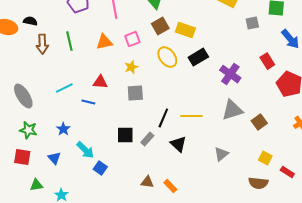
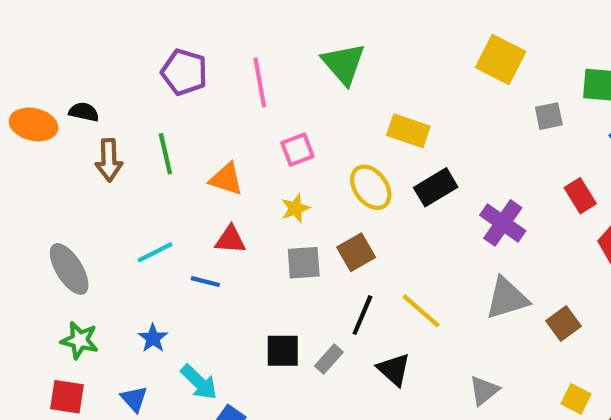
brown square: (160, 26) -> (356, 252), moved
orange triangle: (104, 42) -> (226, 179), moved, turned 30
yellow line: (191, 116) -> (421, 311), turned 40

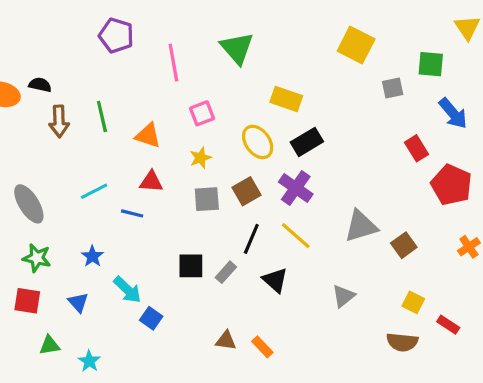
purple pentagon: (184, 72) -> (116, 36), moved
purple cross: (503, 223) -> (296, 188), moved

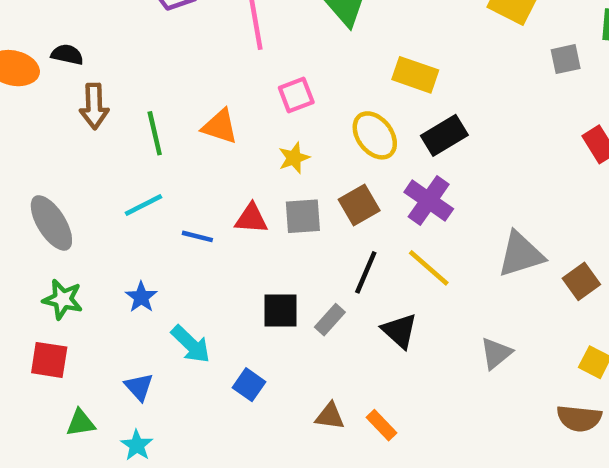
green line: (102, 117) -> (155, 133), moved
red triangle: (151, 182) -> (251, 218), moved
blue triangle: (78, 302) -> (139, 387), moved
blue square: (151, 318) -> (249, 385), moved

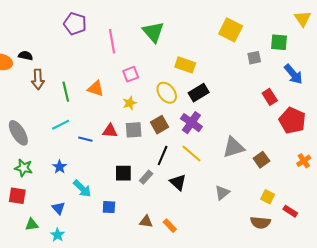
blue square: (249, 385) -> (109, 207), turned -32

